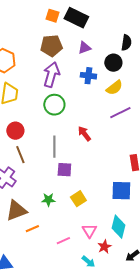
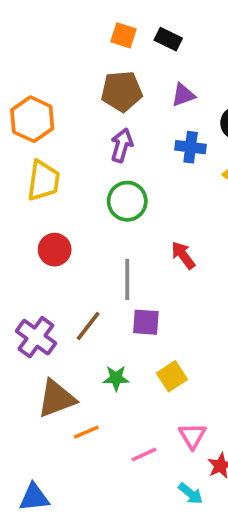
black rectangle: (76, 18) -> (168, 39), size x0.6
purple arrow: (51, 75) -> (122, 145), size x0.7
brown line: (20, 155) -> (88, 326), moved, turned 60

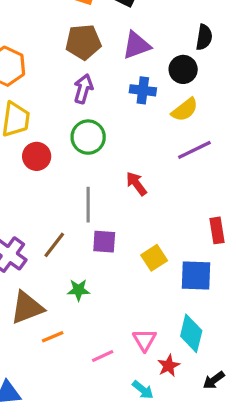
purple triangle: (183, 95) -> (136, 45), size x1.4
red circle: (55, 250) -> (37, 156), moved
yellow square: (172, 376) -> (154, 258), moved

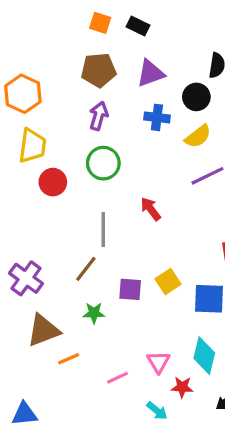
purple square: (104, 242) -> (130, 289), moved
brown line: (54, 245) -> (86, 269), moved
red star: (169, 366) -> (182, 387), turned 30

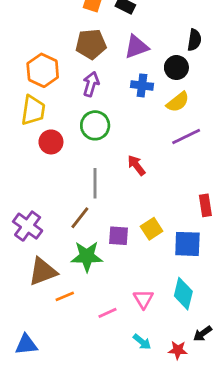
orange hexagon: (23, 94) -> (43, 70), moved
green star: (94, 313) -> (87, 256), size x1.6
red star: (182, 387) -> (178, 350), moved

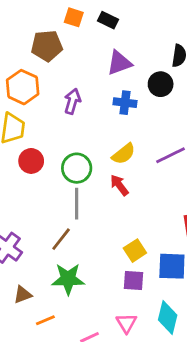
brown pentagon: (91, 44) -> (47, 46), moved
yellow semicircle: (178, 102) -> (124, 154), moved
green circle: (95, 125) -> (77, 168), moved
purple square: (119, 236) -> (134, 280), moved
brown triangle: (43, 272) -> (23, 295), size x0.6

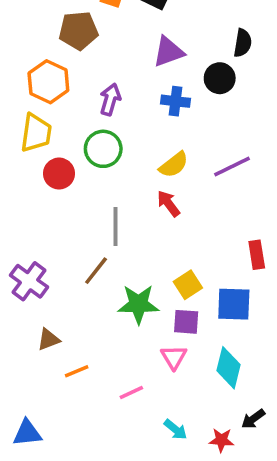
green circle: (77, 168) -> (103, 149), moved
green star: (68, 279) -> (138, 304), moved
pink triangle: (126, 323) -> (174, 357), moved

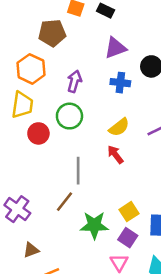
purple square: (186, 322) -> (128, 238), turned 30

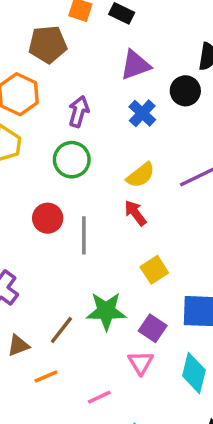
blue cross: (120, 83) -> (142, 113), turned 36
red circle: (38, 133) -> (48, 218), moved
brown line: (64, 202) -> (61, 330), moved
yellow square: (129, 212) -> (154, 270), moved

